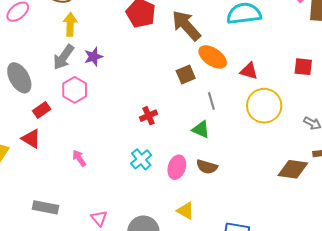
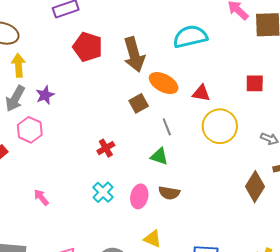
brown arrow: (186, 26) -> (134, 54), turned -148
brown diamond: (293, 169) -> (255, 187), turned -60

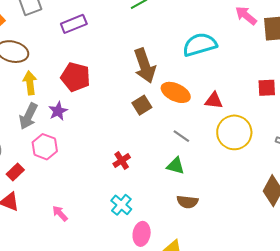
red pentagon: (88, 47) -> (76, 77), moved
brown square: (139, 103) -> (142, 105), moved
gray line: (167, 127) -> (181, 136), turned -30
pink ellipse: (139, 196) -> (142, 234), moved

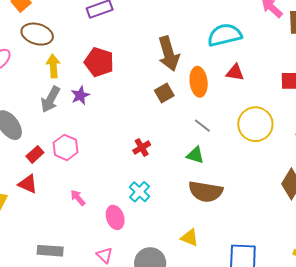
orange ellipse: (176, 92) -> (199, 82), turned 56
red triangle: (214, 100) -> (235, 72), moved
pink hexagon: (45, 147) -> (66, 147), moved
brown semicircle: (187, 202) -> (206, 192), size x1.6
pink ellipse: (142, 234) -> (115, 217), moved, turned -30

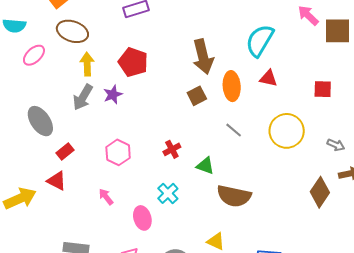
cyan semicircle: (225, 35) -> (260, 40), turned -48
pink hexagon: (66, 147) -> (118, 152), moved
green triangle: (195, 155) -> (205, 166), moved

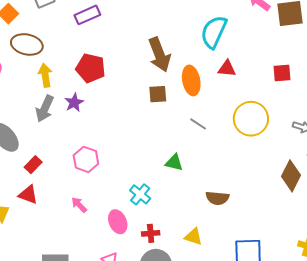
brown square: (197, 96) -> (158, 94), turned 30
red cross: (172, 149) -> (151, 233), moved, turned 30
brown semicircle: (234, 196) -> (217, 198), moved, size x0.7

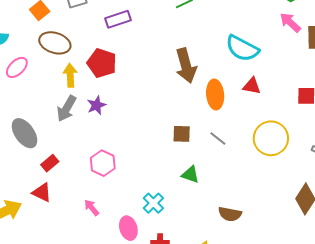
cyan semicircle: (214, 32) -> (242, 48), turned -92
red pentagon: (91, 68) -> (102, 63), moved
brown square: (158, 94) -> (182, 134), moved

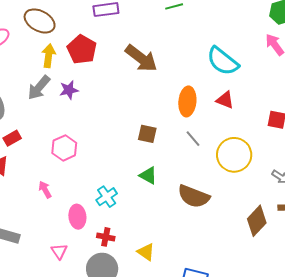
brown arrow: (186, 66) -> (141, 58), moved, turned -48
gray line: (218, 138) -> (193, 139), moved
brown semicircle: (230, 214) -> (194, 196), moved, size x1.4

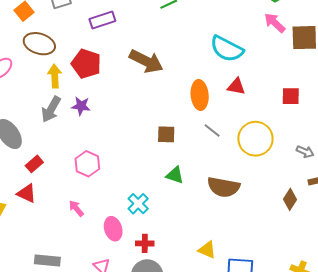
purple star: (69, 90) -> (81, 106), turned 30
brown diamond: (257, 221) -> (290, 199), size x0.7
yellow triangle: (146, 252) -> (207, 250), moved

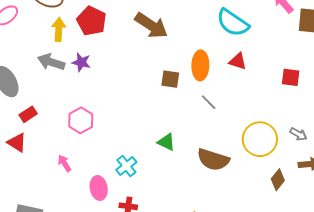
gray arrow: (51, 109) -> (51, 62), turned 72
brown square: (166, 134) -> (170, 79), moved
yellow circle: (255, 139) -> (260, 139), moved

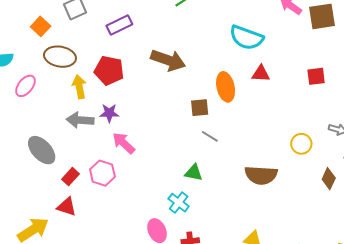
gray line: (209, 102) -> (210, 136), moved
pink hexagon: (81, 120) -> (102, 173), moved
yellow circle: (260, 139) -> (301, 144), size x0.6
green triangle: (166, 142) -> (194, 173), moved
pink arrow: (64, 163) -> (124, 143), moved, size x1.4

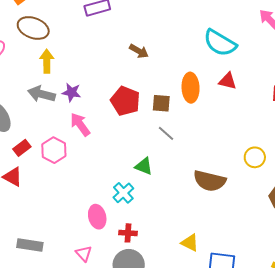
brown arrow: (168, 60) -> (139, 51), size x0.6
red pentagon: (109, 70) -> (125, 101), moved

